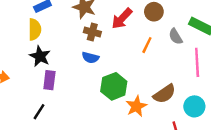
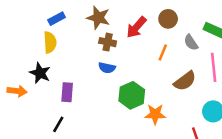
black star: (40, 56) -> (40, 73), moved
brown semicircle: (164, 94) -> (185, 81), moved
orange star: (136, 106) -> (155, 114), turned 30

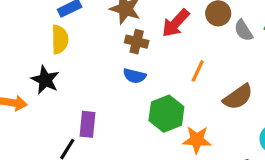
gray semicircle: (191, 43) -> (243, 30), moved
orange line: (163, 53) -> (198, 71), moved
purple rectangle: (67, 92) -> (88, 124), moved

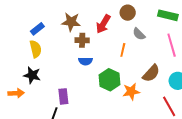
gray semicircle: (243, 30) -> (139, 34), moved
brown semicircle: (238, 97) -> (151, 73), moved

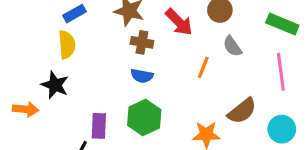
red arrow: (103, 24) -> (179, 22), turned -84
green hexagon: (109, 80) -> (144, 117), moved

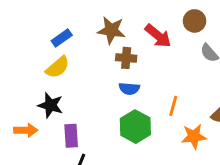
yellow semicircle: (67, 45) -> (58, 67), turned 60
orange line: (203, 67) -> (173, 106), moved
purple rectangle: (99, 126) -> (71, 136), moved

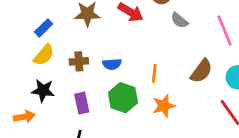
brown cross: (126, 58) -> (79, 61), moved
purple rectangle: (71, 136) -> (82, 103), moved
orange star: (194, 136) -> (164, 106), moved

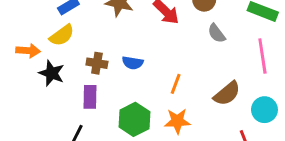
brown cross: (79, 61) -> (97, 63), moved
green hexagon: (123, 98) -> (134, 119), moved
orange arrow: (24, 117) -> (28, 51), moved

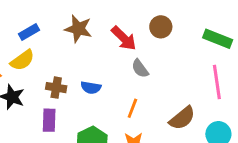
gray semicircle: (217, 33) -> (140, 68), moved

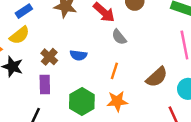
brown cross: (56, 88) -> (49, 57), turned 35

